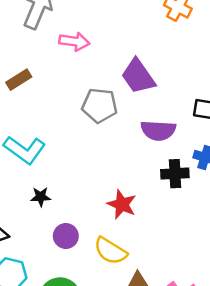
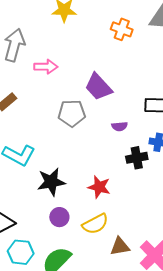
purple semicircle: (158, 130) -> (119, 126), size x0.6
black star: (41, 197) -> (51, 182), moved, size x1.8
yellow semicircle: (110, 251) -> (95, 224), turned -52

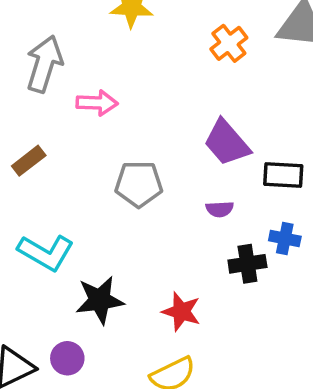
orange cross: (122, 29) -> (229, 43), turned 30
purple trapezoid: (98, 87) -> (227, 143), moved
purple circle: (59, 217) -> (67, 358), moved

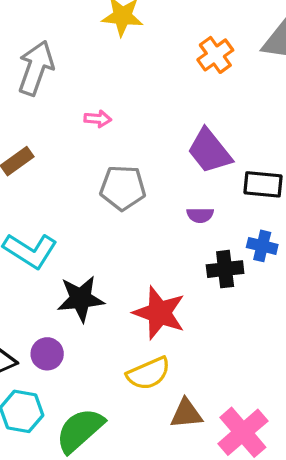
pink arrow: (97, 103) -> (98, 119), moved, size x0.7
red star: (181, 312) -> (159, 313), size x1.4

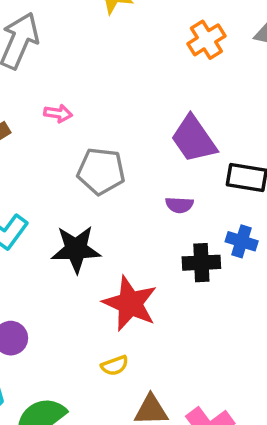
pink arrow: (98, 119) -> (58, 113), moved
black star: (81, 299) -> (76, 249), moved
yellow semicircle: (149, 373) -> (115, 366), size x0.6

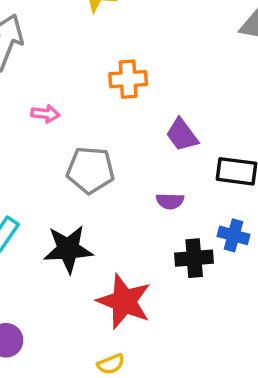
orange cross: (206, 40) -> (128, 79), moved, turned 30
purple trapezoid: (194, 139) -> (182, 135), size x0.7

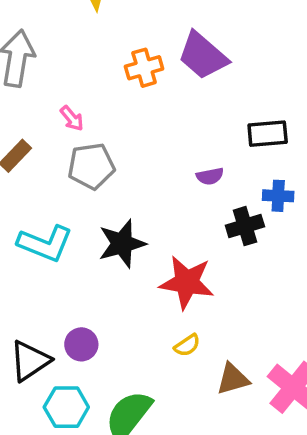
pink arrow: (45, 114) -> (72, 118), turned 56
purple trapezoid: (182, 135) -> (203, 56), moved, size x1.5
gray pentagon: (90, 170) -> (91, 166), moved

